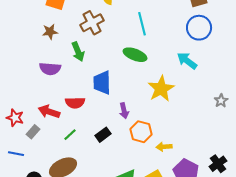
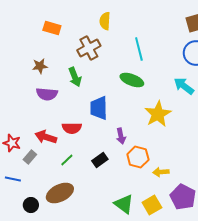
brown star: (50, 32) -> (40, 66), moved

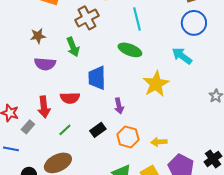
red arrow: (46, 137) -> (44, 107), turned -115
orange hexagon: (138, 157) -> (128, 137), moved

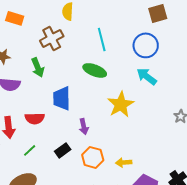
blue circle: (194, 23) -> (146, 45), moved

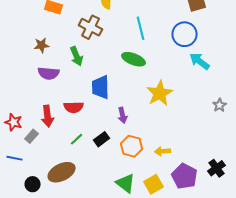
brown cross: (52, 38) -> (91, 27), turned -35
cyan arrow: (147, 76) -> (200, 61), moved
green line: (30, 150) -> (77, 139), moved

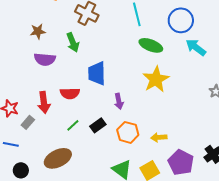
green ellipse: (134, 59) -> (151, 45), moved
black circle: (33, 184) -> (21, 170), moved

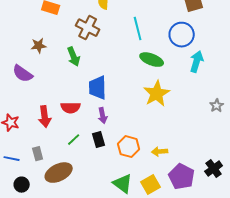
cyan arrow: (196, 47) -> (197, 62), turned 70
purple semicircle: (45, 59) -> (23, 74), moved, turned 30
purple arrow: (119, 101) -> (103, 116), moved
gray rectangle: (28, 122) -> (38, 154), moved, turned -56
black rectangle: (98, 125) -> (99, 140), turned -70

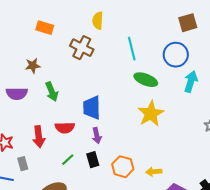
green arrow: (74, 57) -> (52, 92), moved
purple semicircle: (23, 74) -> (17, 94), turned -35
gray rectangle: (38, 154) -> (23, 164), moved

